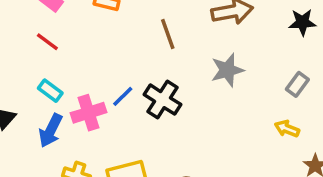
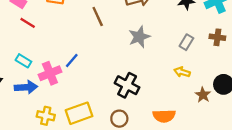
red line: (47, 42) -> (28, 23), moved
black cross: (162, 100) -> (127, 85), moved
blue arrow: (51, 130) -> (26, 87), turned -115

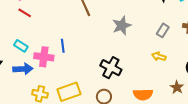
blue line: (72, 60) -> (63, 46), turned -48
pink cross: (50, 73) -> (44, 57), turned 30
brown star: (203, 95) -> (177, 87), moved

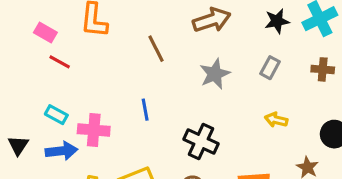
gray rectangle: (163, 30) -> (270, 68), moved
blue line: (63, 46) -> (145, 110), moved

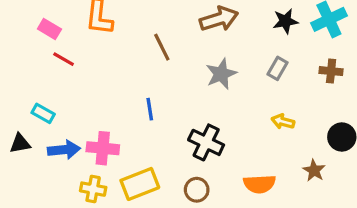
cyan rectangle: (56, 115) -> (43, 113), moved
pink cross: (94, 130) -> (103, 148), moved
black triangle: (18, 145) -> (20, 143), turned 45

